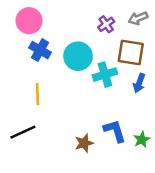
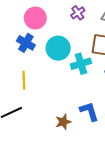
pink circle: (29, 21) -> (35, 18), moved
purple cross: (106, 24) -> (78, 13), moved

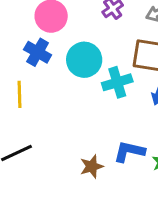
yellow line: (24, 80) -> (20, 94), moved
blue L-shape: (89, 111) -> (129, 151), turned -60

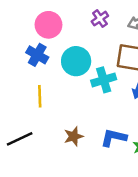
yellow line: (20, 94) -> (40, 96), moved
brown star: (92, 166) -> (74, 136), moved

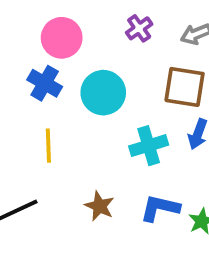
cyan cross: (104, 80) -> (149, 146), moved
brown star: (74, 136) -> (99, 206), turned -30

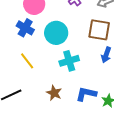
yellow line: (48, 146) -> (27, 61), turned -36
cyan cross: (149, 146) -> (69, 61), moved

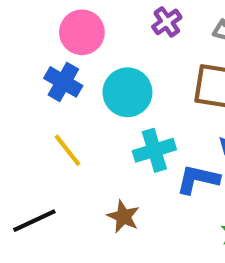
blue L-shape: (86, 94) -> (198, 179), moved

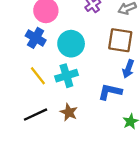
cyan cross: (154, 150) -> (66, 76), moved
black line: (34, 221) -> (36, 115), moved

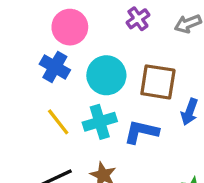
brown square: (120, 40) -> (158, 82), moved
blue L-shape: (110, 92) -> (141, 132), moved

